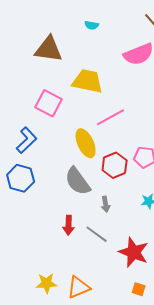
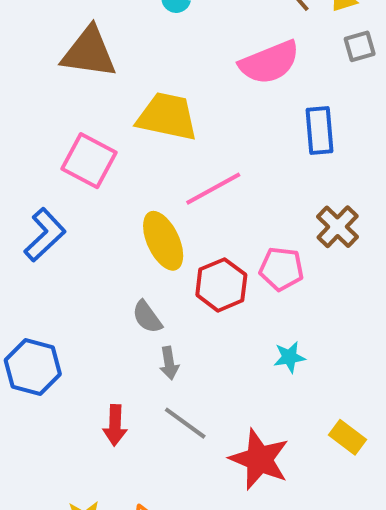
blue hexagon: (21, 178) -> (33, 367), moved
gray semicircle: (78, 181) -> (147, 317), size x0.6
gray arrow: (106, 204) -> (169, 363), moved
red arrow: (69, 225) -> (115, 425), moved

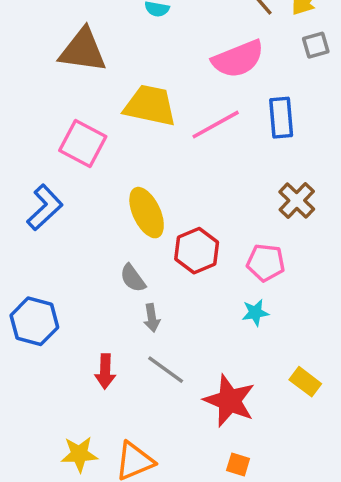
pink line: (213, 189) -> (216, 125), moved
pink pentagon: (281, 269) -> (266, 263), moved

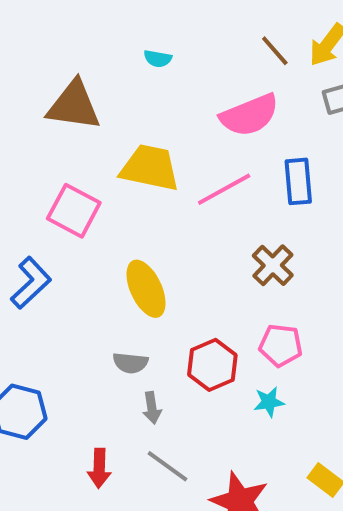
brown cross: (297, 200) -> (273, 265), moved
red hexagon: (197, 251) -> (212, 365), moved
gray semicircle: (133, 278) -> (130, 363), turned -48

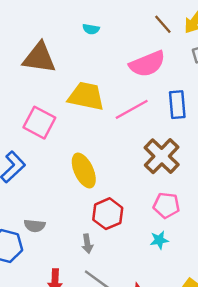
brown cross: (273, 265) -> (162, 156), size x1.4
gray semicircle: (130, 363) -> (35, 226), moved
red hexagon: (212, 365) -> (108, 214), moved

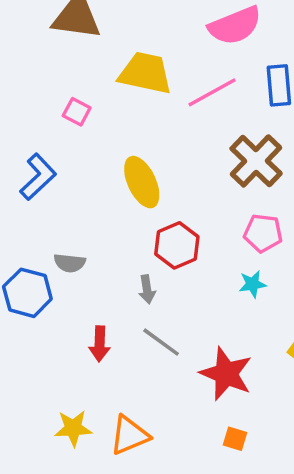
pink square: (39, 123) -> (77, 112), size x0.6

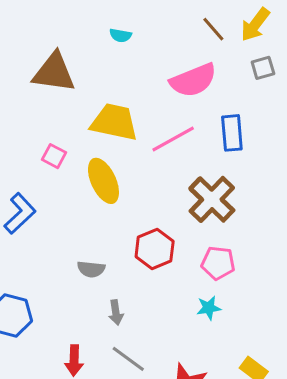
yellow ellipse: (142, 182) -> (103, 181), moved
red hexagon: (177, 245) -> (155, 249), moved
gray semicircle: (70, 263) -> (91, 269), moved

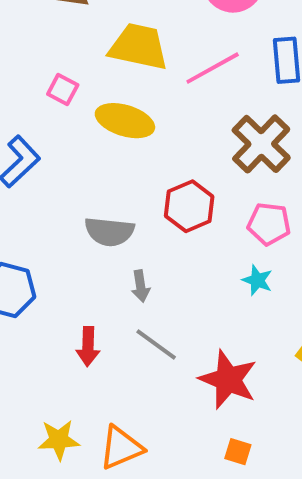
yellow ellipse: (103, 181) -> (125, 121), turned -48
gray semicircle: (91, 269) -> (109, 232), size x1.4
cyan star: (209, 308) -> (257, 280), turned 30

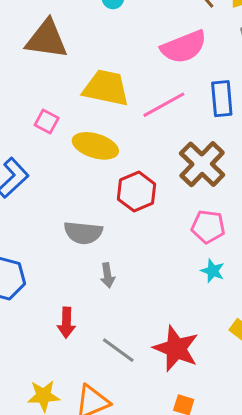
red hexagon: (189, 206) -> (136, 192), moved
cyan star: (257, 280) -> (213, 271), moved
gray line: (156, 344) -> (118, 350), moved

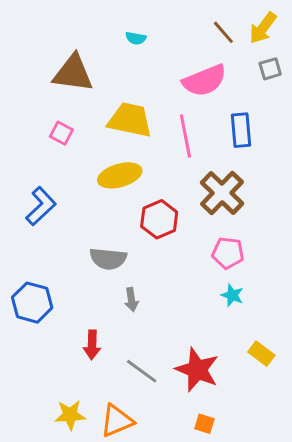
pink line: (164, 105) -> (185, 136), turned -72
pink square: (47, 121) -> (61, 133), moved
yellow ellipse: (95, 146) -> (120, 175), turned -33

